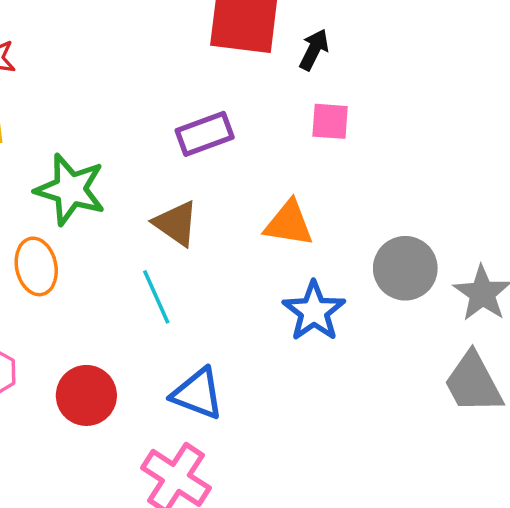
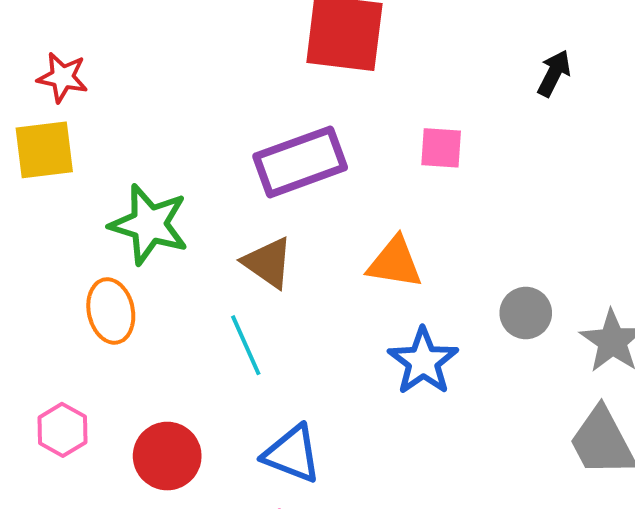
black arrow: (314, 50) -> (554, 73), moved
purple rectangle: (205, 134) -> (300, 162), size x1.4
gray circle: (405, 268) -> (526, 313), size x0.7

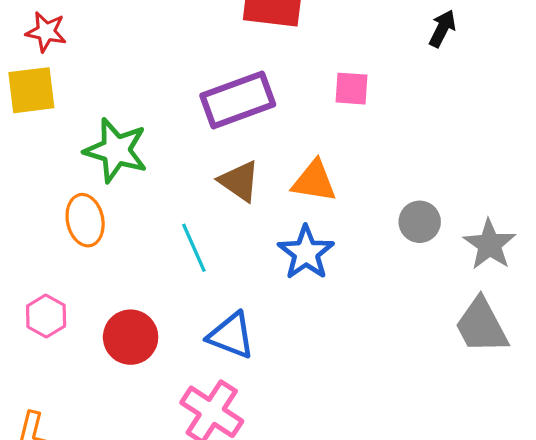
brown triangle: (268, 263) -> (239, 181), moved
blue star: (423, 361) -> (306, 253), moved

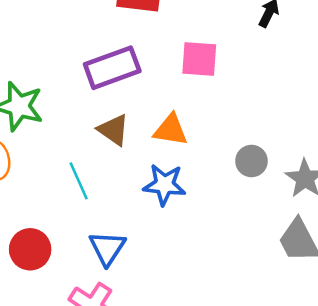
pink square: (351, 89) -> (199, 59), size x1.4
blue star: (306, 253) -> (164, 185), turned -30
blue triangle: (231, 335) -> (107, 248), turned 42

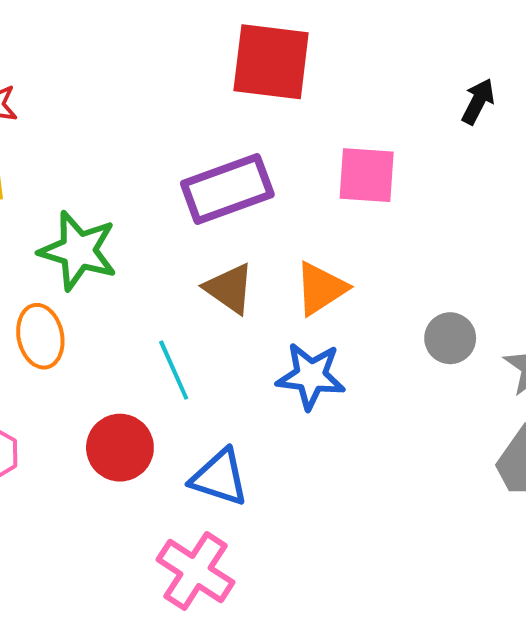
orange triangle: (171, 130) -> (321, 288), turned -42
blue triangle: (107, 248) -> (219, 477), turned -45
red circle: (30, 249) -> (120, 448), moved

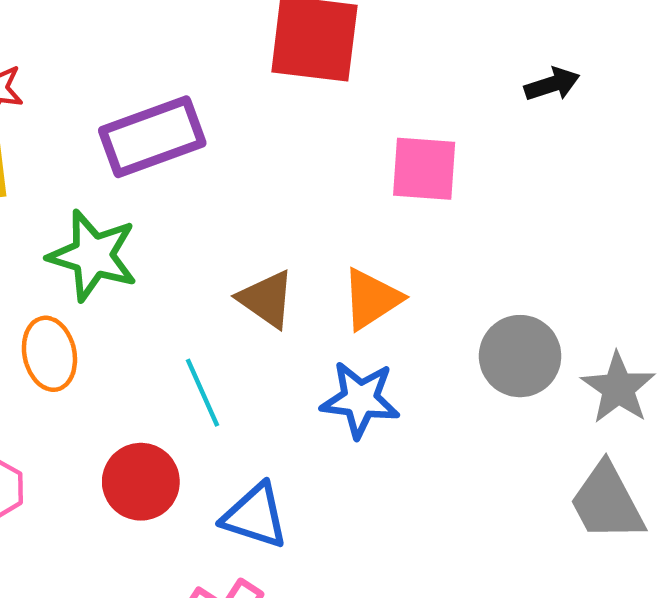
black arrow: (478, 101) -> (552, 84), turned 45
purple rectangle: (227, 189) -> (152, 137), moved
gray circle: (450, 338) -> (520, 356), size x1.4

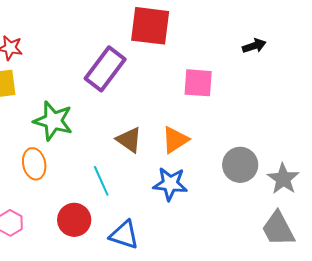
purple rectangle: (152, 137) -> (105, 69), moved, turned -33

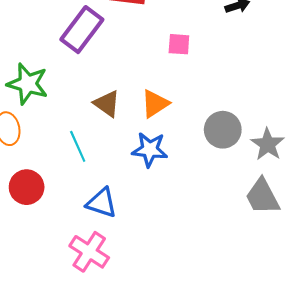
pink square: (198, 83) -> (179, 44), size x0.7
red circle: (74, 220) -> (27, 187), moved

